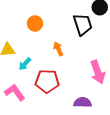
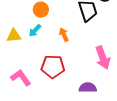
cyan arrow: (25, 64) -> (35, 31), moved

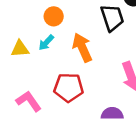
orange arrow: (64, 35) -> (82, 48), size x1.6

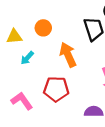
cyan arrow: (46, 43) -> (27, 58), moved
yellow triangle: (20, 49) -> (14, 36), moved

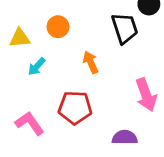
orange arrow: (68, 55) -> (91, 62), size x0.7

